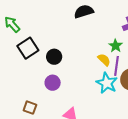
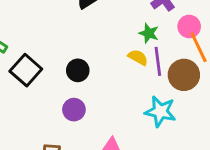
black circle: (54, 57) -> (78, 70), moved
cyan star: (107, 83) -> (160, 111), moved

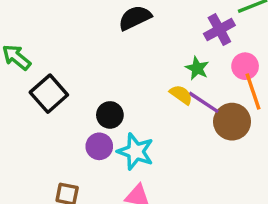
purple line: (158, 61) -> (204, 102), turned -56
black circle: (78, 70) -> (110, 115), moved
cyan star: (160, 111) -> (136, 152), moved

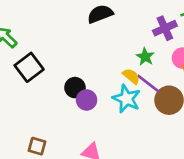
purple circle: (99, 146) -> (87, 100), moved
cyan star: (136, 152) -> (126, 99), moved

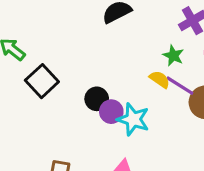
cyan star: (126, 99) -> (133, 119), moved

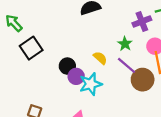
yellow semicircle: (160, 79) -> (100, 58), moved
cyan star: (133, 119) -> (91, 84), turned 30

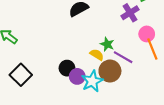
green star: (125, 44) -> (107, 44), moved
black square: (31, 48) -> (21, 75), moved
brown circle: (143, 80) -> (110, 71), moved

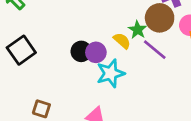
brown circle: (110, 71) -> (160, 18), moved
purple circle: (77, 76) -> (96, 52), moved

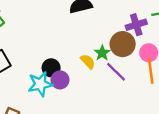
purple circle: (96, 52) -> (60, 80), moved
cyan star: (111, 73) -> (40, 84), moved

